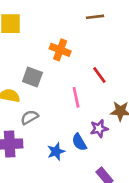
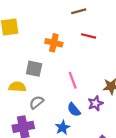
red line: (99, 75) -> (88, 36), moved, turned -32
blue semicircle: (79, 142) -> (74, 110), moved

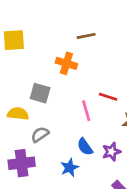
brown line: (79, 11) -> (86, 36), moved
red line: (88, 36) -> (108, 97), moved
purple star: (95, 103) -> (111, 152), moved

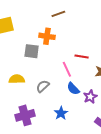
gray square: (40, 93) -> (32, 51), moved
gray semicircle: (40, 134) -> (43, 86), moved
blue semicircle: (85, 147) -> (73, 89), moved

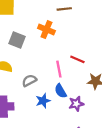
gray square: (32, 51) -> (17, 40), moved
blue star: (61, 113) -> (43, 101), moved

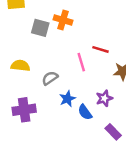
gray square: (17, 40) -> (40, 28), moved
blue semicircle: (61, 91) -> (85, 112), moved

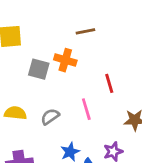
red line: (101, 49) -> (109, 83), moved, turned 56
gray semicircle: (50, 78) -> (50, 117), moved

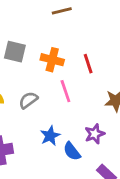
orange cross: (65, 60) -> (52, 60), moved

